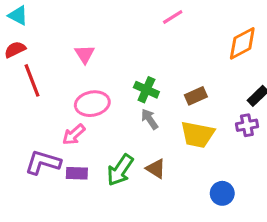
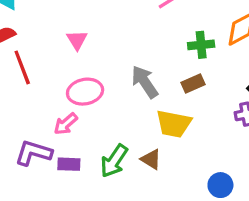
green cross: (146, 90) -> (201, 45), moved, turned -30
gray arrow: (150, 119) -> (145, 82), moved, size x1.5
yellow trapezoid: (197, 135) -> (174, 124), moved

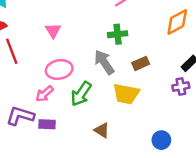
green cross: (201, 45) -> (118, 34), moved
brown triangle: (151, 159) -> (102, 130), moved
green arrow: (114, 161) -> (81, 94), moved

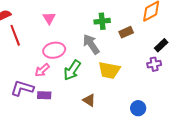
brown rectangle: (141, 63) -> (126, 32), moved

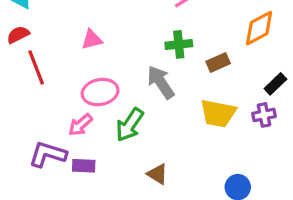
pink triangle: (49, 18) -> (92, 40), turned 48
yellow trapezoid: (109, 70) -> (218, 113), moved

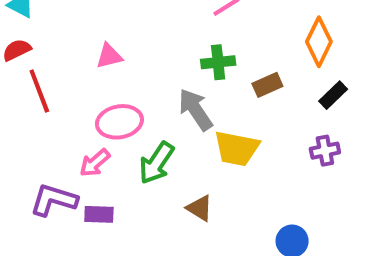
orange diamond: (259, 28) -> (319, 42), turned -36
black rectangle: (275, 84) -> (333, 95), moved
yellow trapezoid: (218, 113) -> (237, 149), moved
brown triangle: (157, 174) -> (200, 208), moved

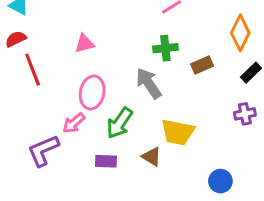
pink ellipse: (119, 122) -> (92, 92), turned -68
yellow trapezoid: (237, 149) -> (178, 132), moved
purple L-shape: (54, 200) -> (43, 151), turned -40
purple rectangle: (99, 214) -> (106, 161), moved

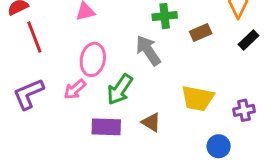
purple cross: (245, 114) -> (244, 110), moved
yellow trapezoid: (178, 132) -> (198, 98), moved
purple L-shape: (43, 151) -> (28, 94), moved
purple rectangle: (106, 161) -> (106, 127), size x1.4

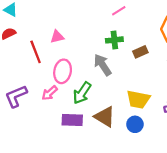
red line: (34, 37) -> (36, 52), moved
brown triangle: (151, 122) -> (105, 117), size x1.5
blue circle: (219, 146) -> (135, 124), moved

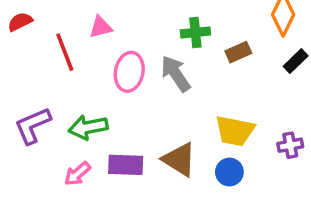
pink ellipse: (63, 71) -> (129, 72), moved
pink arrow: (50, 93) -> (77, 174), moved
green arrow: (82, 93) -> (88, 127), moved, turned 45

